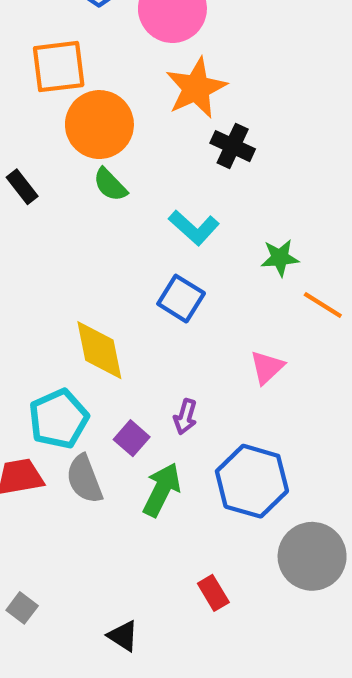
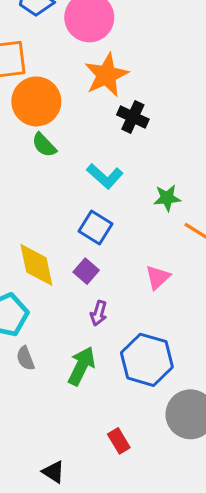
purple square: (132, 438) -> (86, 271), moved
gray semicircle: (84, 479) -> (25, 358), size x0.7

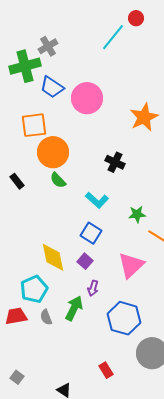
orange star: (106, 75) -> (144, 117), moved
pink triangle: (158, 277) -> (131, 265), size x1.6
green arrow: (81, 366) -> (74, 308), moved

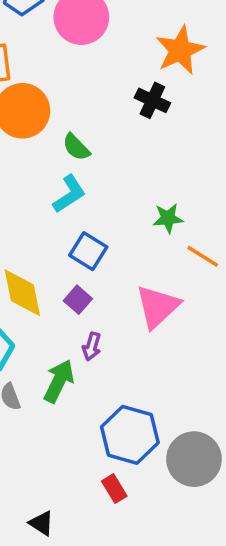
black cross: (115, 162) -> (152, 100), moved
green semicircle: (58, 180) -> (76, 147), moved
cyan L-shape: (97, 200) -> (69, 194), moved, turned -75
blue hexagon: (124, 318) -> (130, 435), moved

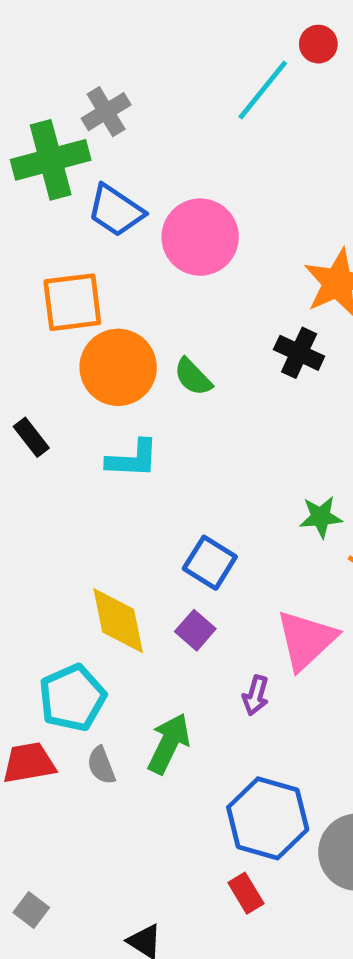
green semicircle: (76, 147) -> (193, 377), moved
cyan L-shape: (69, 194) -> (133, 459), moved, turned 36
purple arrow: (92, 346) -> (256, 695), moved

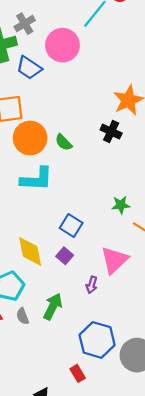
pink circle: (200, 237) -> (62, 45), moved
cyan L-shape: (133, 459) -> (37, 179), size x1.4
red rectangle: (246, 893) -> (78, 373), moved

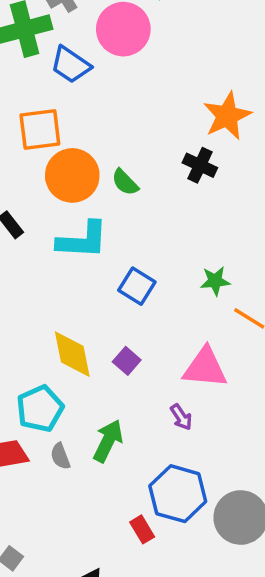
blue square: (71, 225) -> (137, 286), moved
pink triangle: (114, 260) -> (205, 368), turned 48
purple arrow: (92, 285) -> (181, 417), moved, turned -49
red rectangle: (78, 373) -> (142, 529), moved

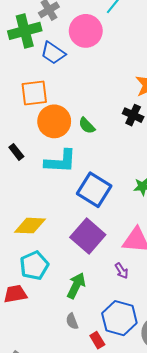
blue square: (137, 286) -> (94, 190), size x1.5
yellow diamond: (72, 354) -> (30, 226), moved, turned -76
purple square: (127, 361) -> (88, 236), size x2.0
gray semicircle: (60, 456) -> (72, 321), moved

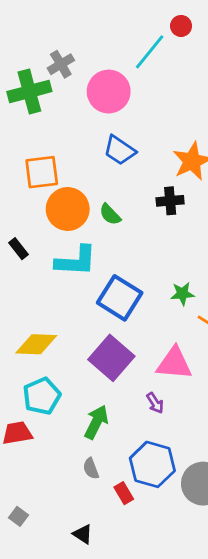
blue trapezoid: (53, 53) -> (120, 150), moved
black cross: (133, 115) -> (170, 201), turned -30

